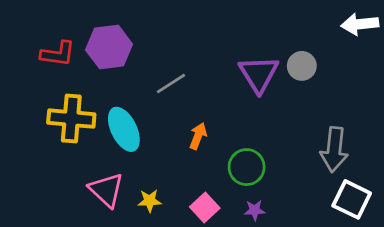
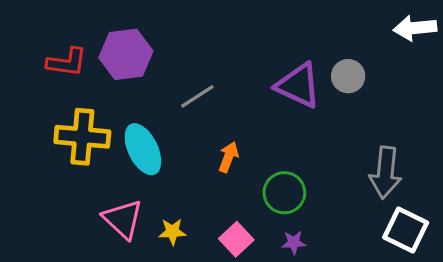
purple triangle: (259, 74) -> (298, 85), turned -33

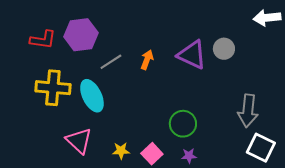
gray line: (197, 96) -> (111, 62), moved
orange arrow: (228, 157) -> (147, 60), moved
yellow star: (172, 232) -> (121, 151), moved

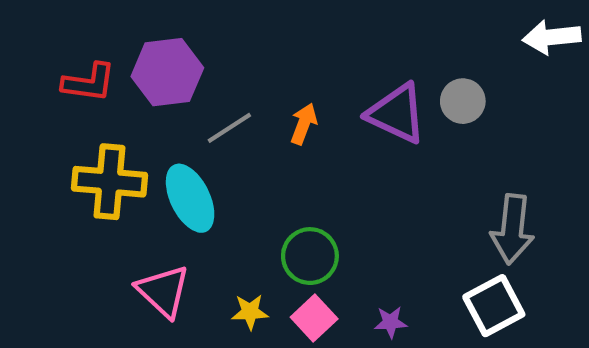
green circle: (183, 124) -> (310, 256), moved
white square: (261, 148) -> (494, 306), moved, turned 36

